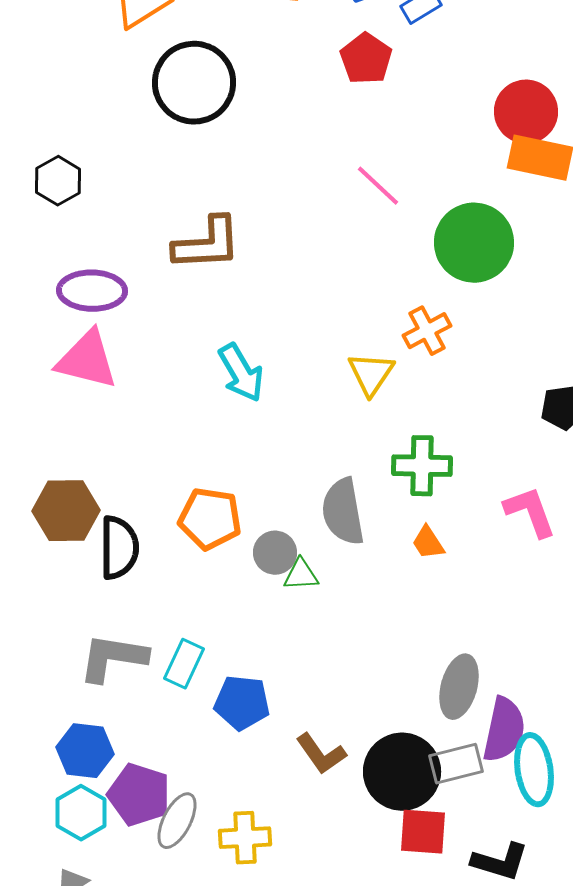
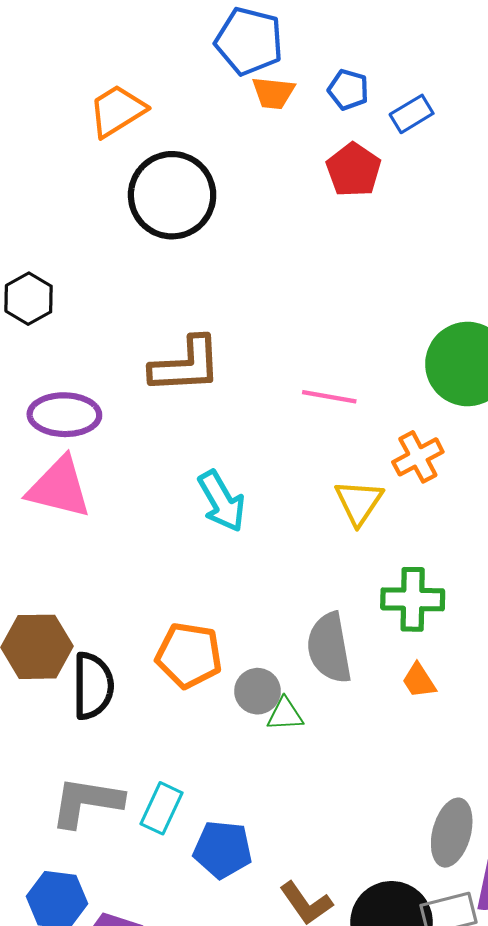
pink line: (378, 186) -> (329, 397), moved, turned -33

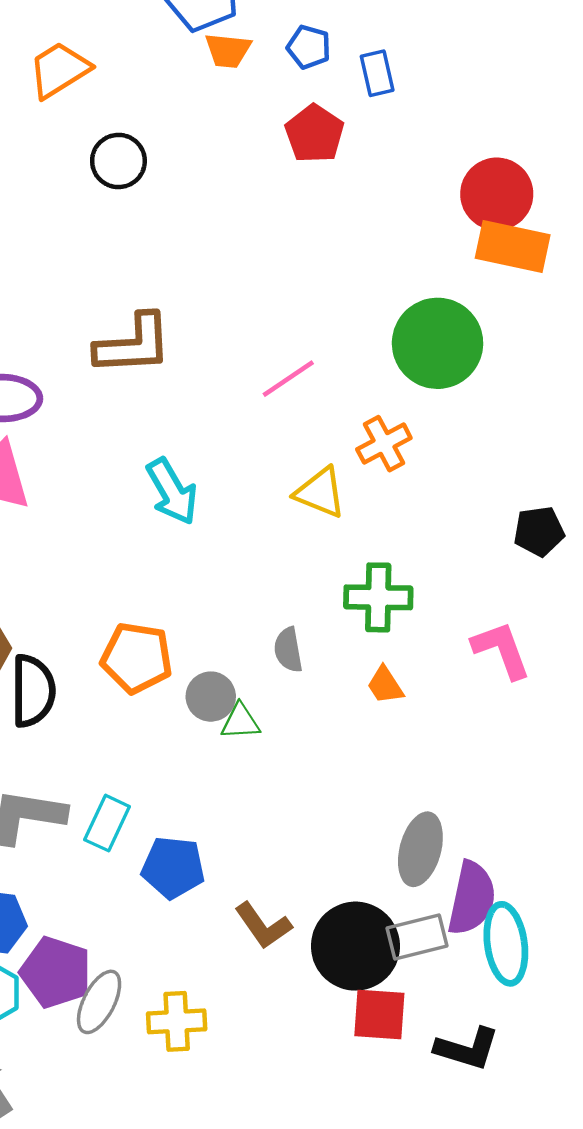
blue rectangle: (412, 114) -> (377, 73), turned -72
black circle: (172, 195) -> (118, 161), size x0.6
pink line: (329, 397) -> (288, 379), turned -44
yellow triangle: (359, 502) -> (320, 493), turned -42
gray semicircle: (329, 648) -> (288, 650), size x0.6

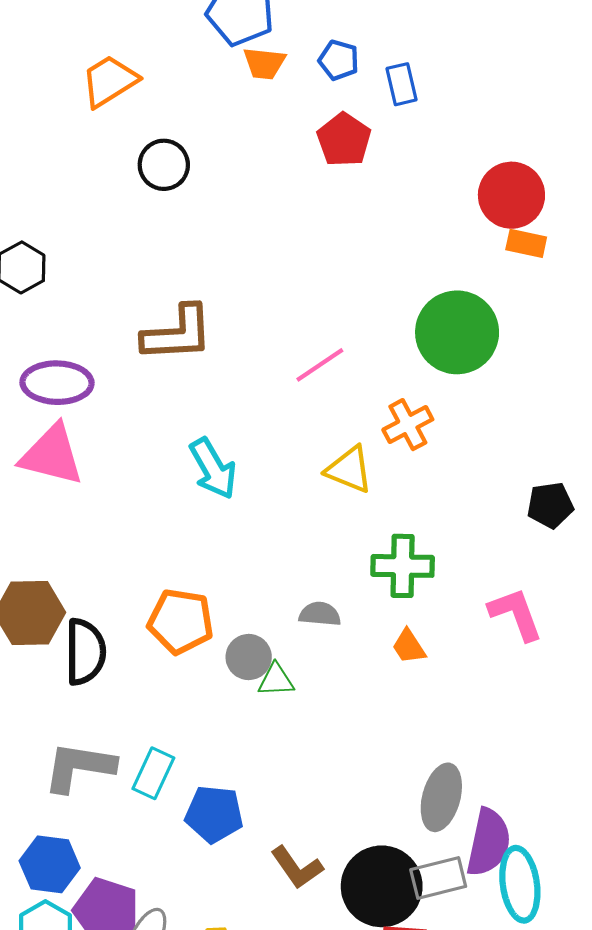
orange rectangle: (513, 246) -> (526, 243), size x0.6
gray semicircle: (288, 650) -> (320, 614), turned 105

